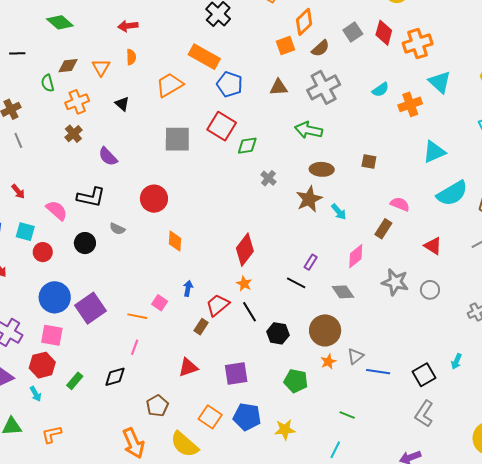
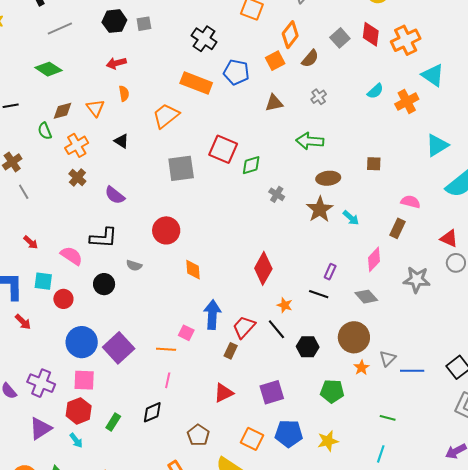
blue pentagon: (230, 84) -> (236, 72), moved
gray cross: (324, 87) -> (319, 97), size x0.5
orange star: (244, 284) -> (285, 305), moved
blue arrow: (188, 288) -> (212, 315), size x1.8
gray circle: (430, 290) -> (456, 263), moved

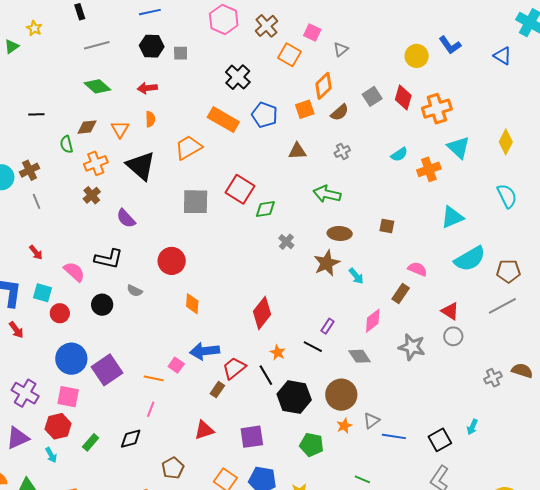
green diamond: (49, 69) -> (97, 86), moved
black triangle: (121, 141) -> (141, 166), size x2.0
blue arrow: (212, 315) -> (205, 351), turned -108
black hexagon: (308, 347) -> (294, 397), size x1.5

